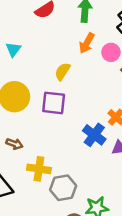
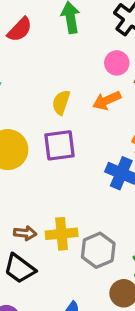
orange arrow: (87, 43) -> (107, 100), moved, turned 50
brown arrow: (14, 144) -> (25, 233), moved

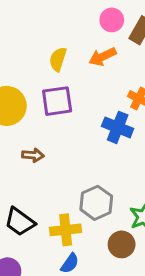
brown arrow: (25, 233) -> (33, 155), moved
yellow cross: (62, 234) -> (66, 230), moved

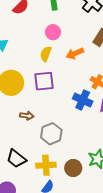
pink circle: (112, 20) -> (53, 32), moved
gray hexagon: (96, 203) -> (51, 134), moved
brown circle: (122, 244) -> (73, 168), moved

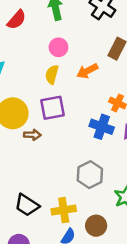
brown arrow: (27, 116) -> (32, 135), moved
gray hexagon: (51, 134) -> (90, 175), moved
brown circle: (73, 168) -> (96, 226), moved

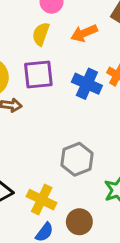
blue cross: (102, 127) -> (87, 84), moved
yellow cross: (64, 210) -> (42, 200), turned 30

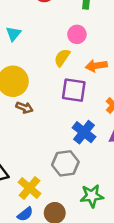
purple square: (38, 74) -> (74, 90), moved
blue cross: (87, 84) -> (84, 132), moved

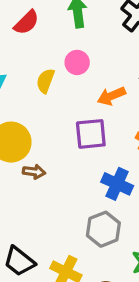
yellow semicircle: (62, 58) -> (45, 81), moved

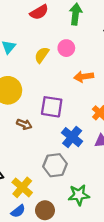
purple square: (91, 134) -> (52, 107), moved
brown arrow: (34, 172) -> (24, 124), moved

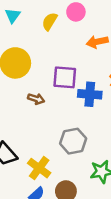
blue cross: (72, 137) -> (90, 94), moved, turned -30

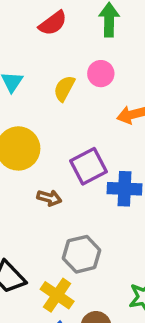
purple square: (65, 77) -> (89, 166), turned -30
gray hexagon: (73, 141) -> (82, 254), moved

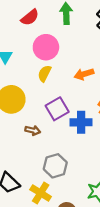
pink circle: (101, 74) -> (46, 47), moved, size x1.5
yellow semicircle: (64, 88) -> (44, 74), moved

